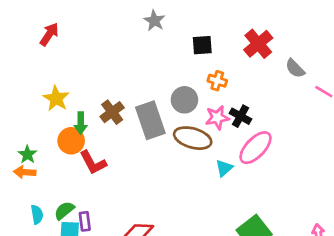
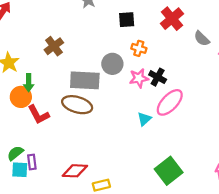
brown cross: (112, 112) -> (54, 46), moved
gray rectangle: (150, 120) -> (85, 80), turned -68
brown ellipse: (193, 138) -> (77, 105), moved

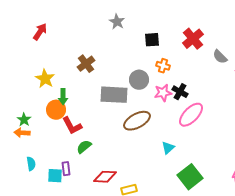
brown ellipse: (77, 105) -> (137, 121), moved, turned -44
cyan triangle: (144, 119) -> (168, 148), moved
green semicircle: (15, 153) -> (84, 147), moved

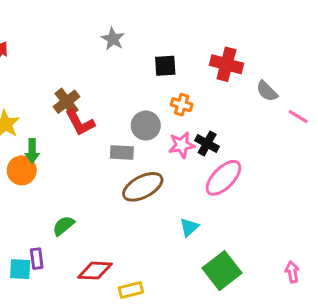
red cross: (193, 39) -> (226, 64), turned -35
gray rectangle: (114, 95) -> (122, 152), moved, size x0.6
red L-shape: (72, 126) -> (80, 123), moved

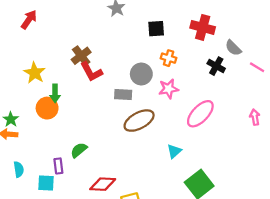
black cross: (207, 143) -> (216, 66), moved
purple rectangle: (37, 259) -> (58, 166), moved
pink arrow: (292, 272) -> (255, 117), moved

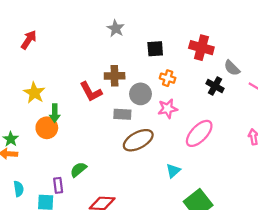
brown cross: (81, 56) -> (115, 76), moved, turned 36

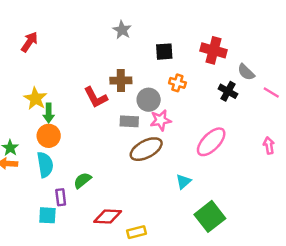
pink star: (168, 109) -> (161, 120), moved
green arrow: (55, 113) -> (49, 113), moved
cyan semicircle: (19, 189) -> (45, 165), moved, size x1.5

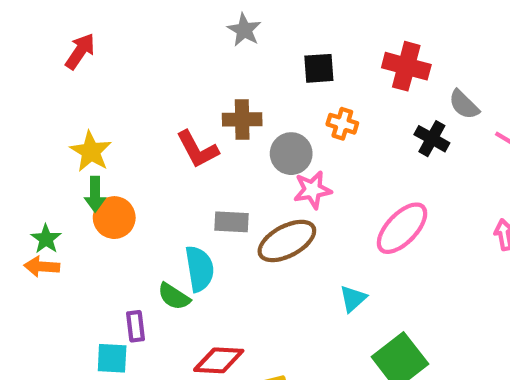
green arrow: (49, 113) -> (95, 194), moved
gray rectangle: (129, 121) -> (231, 222), moved
cyan semicircle: (45, 165) -> (199, 269), moved
green semicircle: (82, 180) -> (174, 296), turned -108

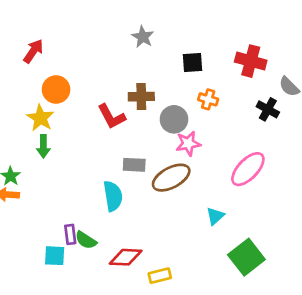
orange circle: (114, 218) -> (56, 89), moved
green semicircle: (174, 296) -> (86, 240), moved

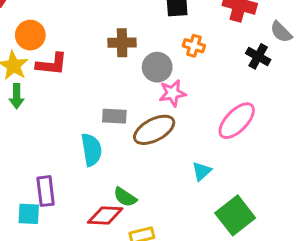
red L-shape: (111, 116) -> (52, 64), moved, turned -56
purple rectangle: (70, 234) -> (46, 191), size x1.4
green semicircle: (86, 240) -> (125, 197), moved

